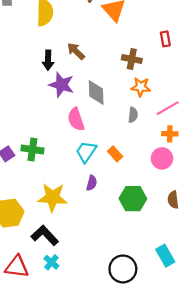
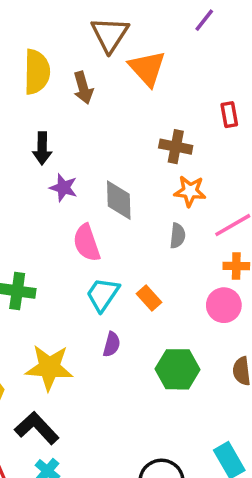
brown arrow: (76, 51) -> (83, 88), moved, turned -150
purple star: (61, 85) -> (64, 188), size x0.7

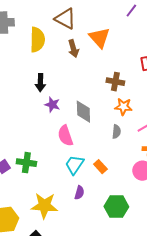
brown triangle: (110, 34) -> (65, 19), moved, turned -35
brown arrow: (83, 88) -> (73, 49), moved

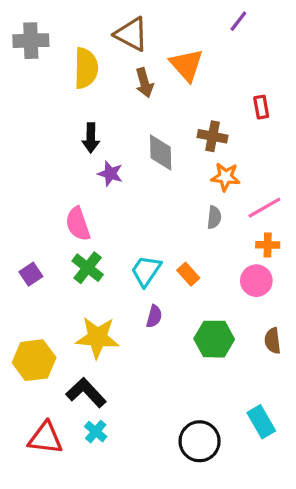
gray diamond: (83, 112) -> (161, 152), moved
pink semicircle: (65, 136) -> (78, 224), moved
green cross: (26, 163) -> (88, 268), moved, turned 30

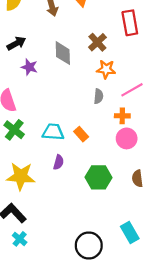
red rectangle: (261, 107) -> (130, 23), size x1.6
brown cross: (213, 136) -> (97, 42), turned 36
black arrow: (91, 138) -> (16, 43), turned -120
orange cross: (268, 245) -> (122, 116), moved
cyan trapezoid: (146, 271) -> (53, 132), turned 60

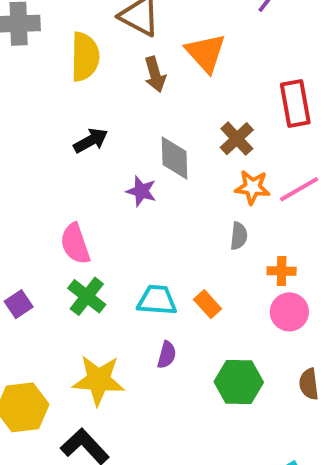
purple star: (29, 67) -> (141, 191), moved
pink line: (132, 90) -> (299, 189), moved

